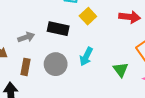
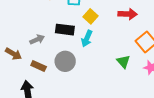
cyan arrow: (86, 57) -> (87, 39), moved
brown rectangle: (26, 67) -> (39, 66), turned -72

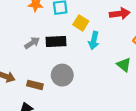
cyan arrow: (87, 39) -> (94, 40), moved
gray arrow: (37, 40) -> (32, 43), moved

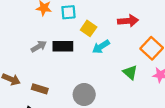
cyan arrow: (94, 40) -> (101, 47), turned 42
gray circle: (62, 75) -> (84, 95), moved

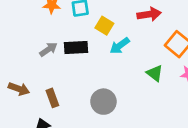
brown rectangle: (40, 89) -> (52, 98), turned 56

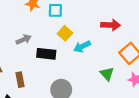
yellow square: (104, 26) -> (65, 33), moved
black rectangle: (76, 48) -> (46, 54), moved

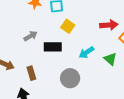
red arrow: (111, 25) -> (109, 25), moved
cyan arrow: (82, 46) -> (86, 52), moved

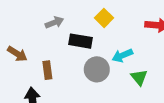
green triangle: (110, 59) -> (139, 77), moved
gray circle: (70, 78) -> (97, 69), moved

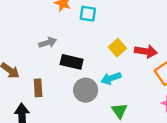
yellow square: (104, 18) -> (117, 48), moved
green triangle: (139, 77) -> (119, 111), moved

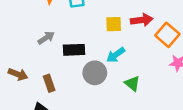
yellow square: (117, 48) -> (114, 24), turned -35

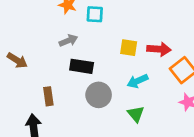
gray arrow: (46, 38) -> (68, 41), moved
cyan arrow: (116, 55) -> (138, 81), moved
brown arrow: (18, 74) -> (17, 60), moved

